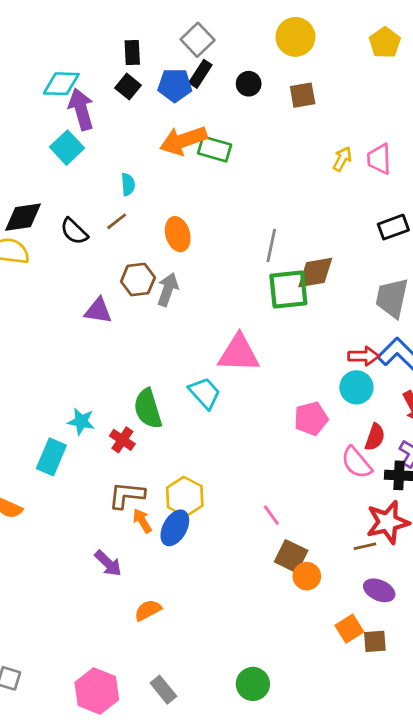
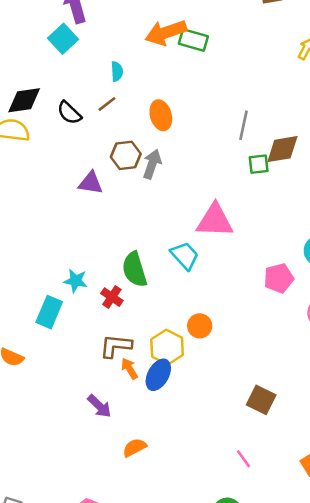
green square: (288, 289) -> (259, 164), size x0.6
pink line: (271, 515) -> (244, 459), moved
orange circle: (307, 576) -> (200, 326), moved

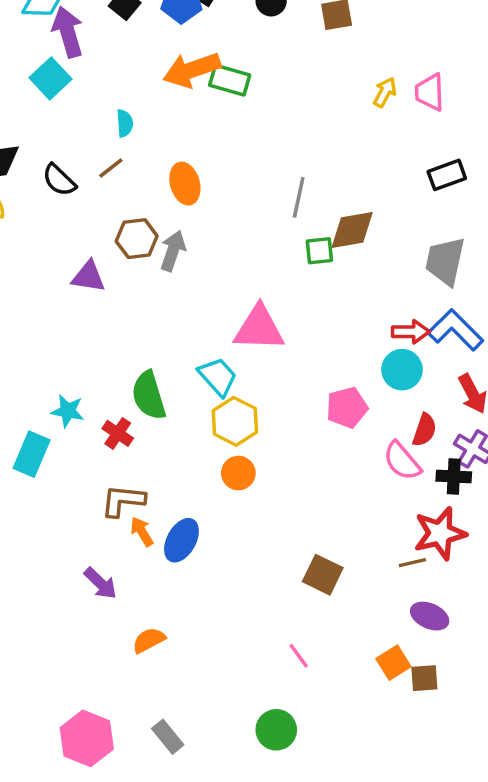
yellow hexagon: (167, 347) -> (235, 421), moved

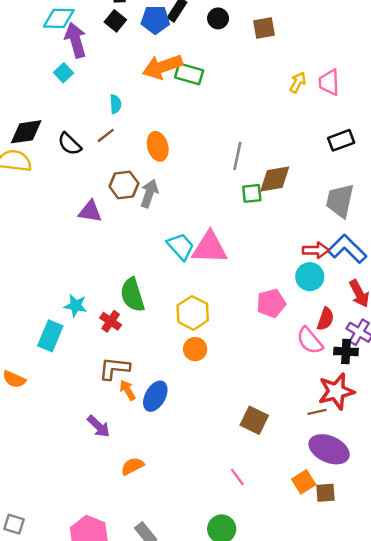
cyan square: (51, 78) -> (64, 73), size x0.7
cyan trapezoid: (218, 377) -> (181, 247), moved
purple ellipse: (430, 616) -> (329, 449), size x1.5

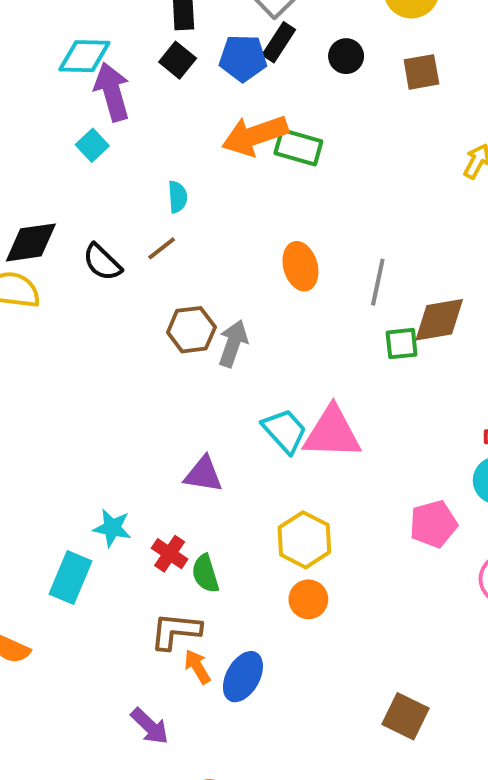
orange ellipse: (158, 146) -> (300, 266), moved
purple triangle: (90, 212) -> (203, 474), moved
green semicircle: (132, 295) -> (205, 574), moved, size x0.7

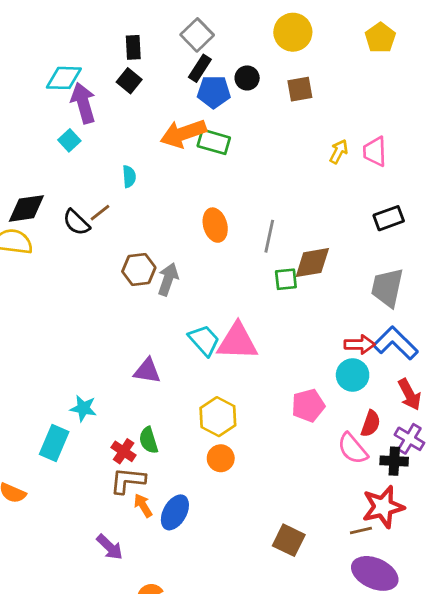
blue pentagon: (243, 58) -> (214, 92), moved
brown line: (162, 248) -> (100, 213), moved
red cross: (170, 554) -> (124, 451), moved

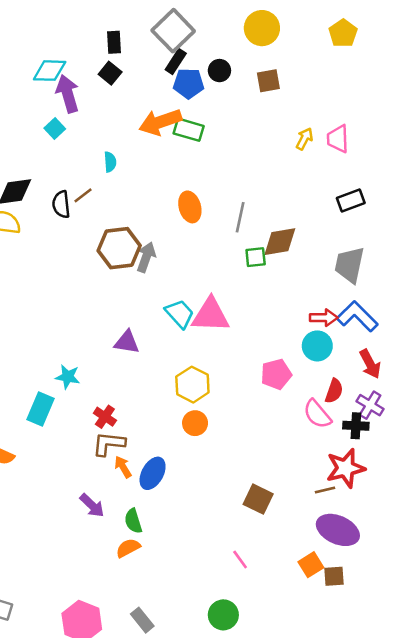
gray square: (197, 35) -> (173, 31), size x1.4
black semicircle: (76, 222) -> (61, 204), turned 40
brown hexagon: (139, 270) -> (119, 248), size x1.4
green semicircle: (149, 440) -> (133, 521), moved

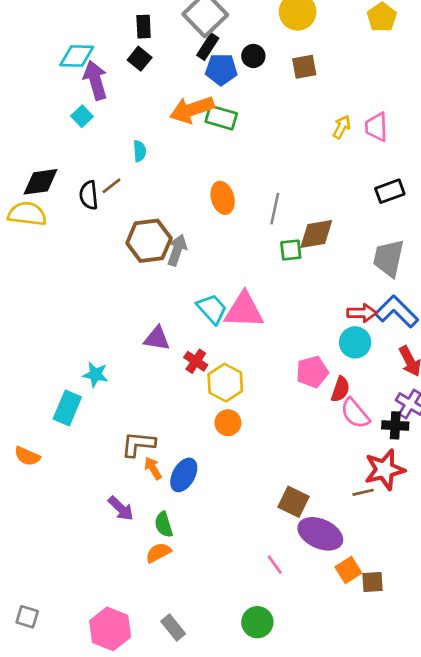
red semicircle: (334, 391) -> (340, 389), moved
red cross: (105, 417) -> (196, 361), moved
purple ellipse: (338, 530) -> (320, 534), moved

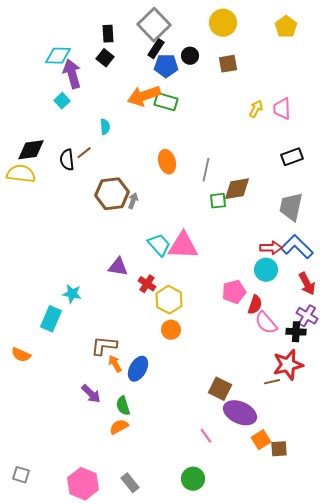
gray arrow: (177, 250) -> (133, 201), size x0.7

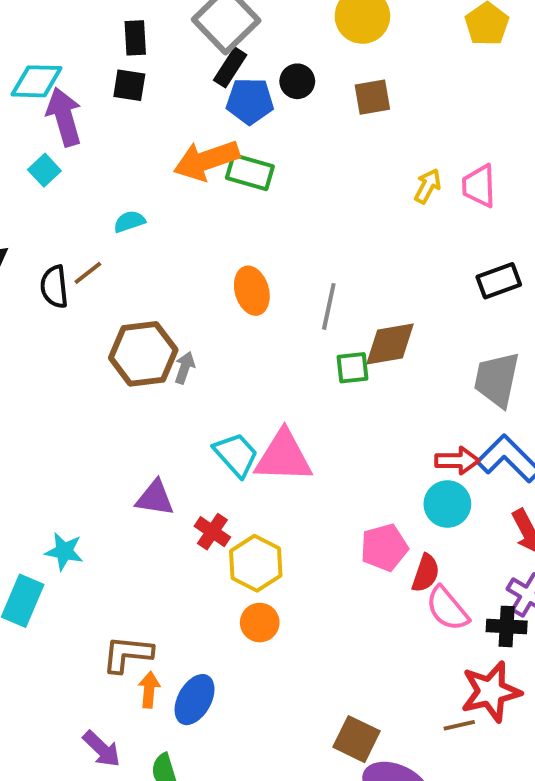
black square: (105, 58) -> (129, 85), turned -30
cyan semicircle: (105, 127) -> (129, 222), turned -105
orange arrow: (115, 364) -> (149, 690), turned 36

